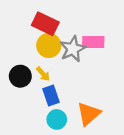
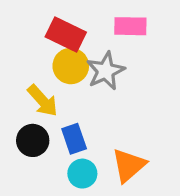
pink rectangle: (93, 42) -> (130, 26), moved
yellow arrow: (43, 74) -> (43, 101), moved, size x1.5
black circle: (20, 76) -> (33, 140), moved

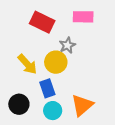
yellow circle: (71, 66) -> (56, 62), moved
gray star: (106, 71) -> (67, 45), size x0.7
black circle: (33, 140) -> (19, 104), moved

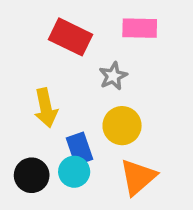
yellow circle: (56, 62) -> (122, 126), moved
yellow arrow: (27, 64) -> (46, 108), turned 30
cyan circle: (53, 111) -> (74, 172), moved

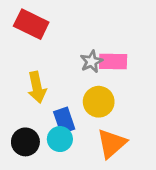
pink rectangle: (140, 28) -> (113, 61), moved
red rectangle: (71, 37) -> (31, 24), moved

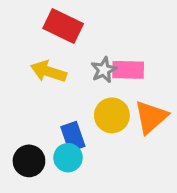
red rectangle: (31, 24) -> (63, 26), moved
yellow arrow: (37, 87) -> (49, 72), moved, turned 120
orange triangle: (112, 143) -> (151, 117), moved

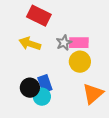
yellow circle: (112, 115) -> (80, 62), moved
orange triangle: (151, 117) -> (93, 94), moved
black circle: (29, 161) -> (30, 88), moved

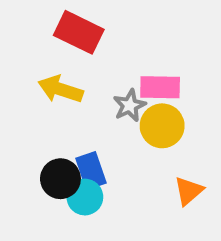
gray star: (64, 43) -> (130, 106), moved
orange triangle: (93, 94) -> (189, 191), size x0.7

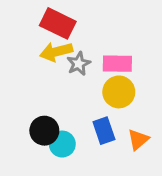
yellow arrow: (60, 89) -> (56, 52), moved, turned -32
gray star: (130, 106) -> (79, 64), moved
blue rectangle: (91, 171) -> (104, 131), moved

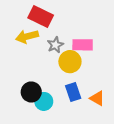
yellow arrow: (56, 52) -> (27, 36), moved
yellow circle: (119, 92) -> (70, 62), moved
orange triangle: (138, 140) -> (97, 98), turned -49

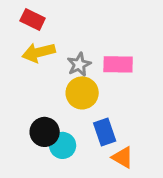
red rectangle: (41, 17) -> (33, 19), moved, size x0.7
yellow circle: (70, 62) -> (82, 93), moved
orange triangle: (97, 98) -> (123, 157), moved

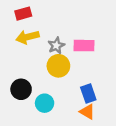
red rectangle: (33, 19) -> (23, 14), turned -42
black circle: (45, 132) -> (21, 89), moved
blue rectangle: (105, 132) -> (88, 94), moved

